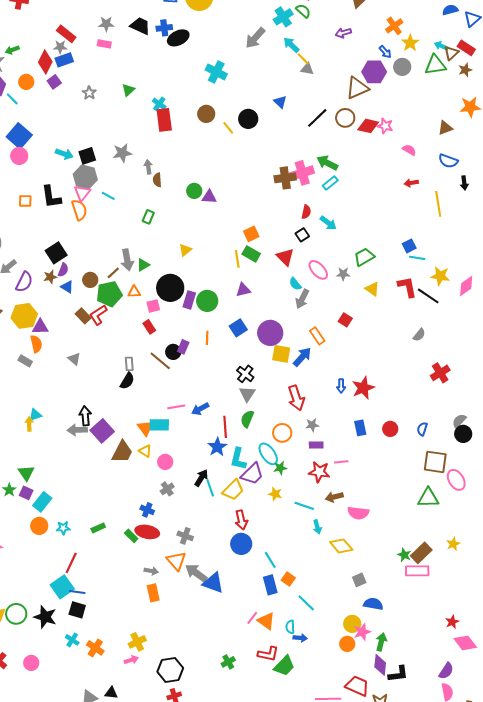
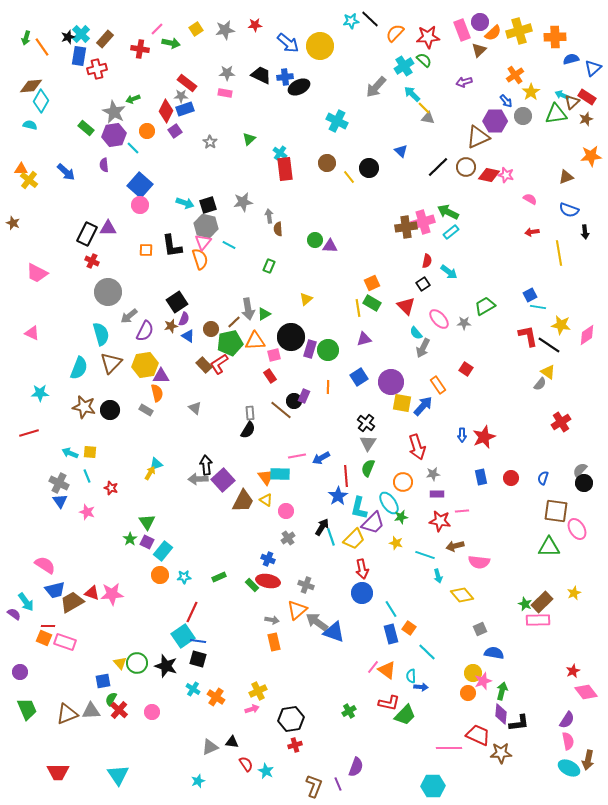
yellow triangle: (372, 289) -> (548, 372), moved
orange triangle: (134, 292) -> (255, 341), size x1.5
yellow arrow: (29, 424) -> (150, 473), turned 32
orange triangle: (176, 561) -> (297, 610), turned 30

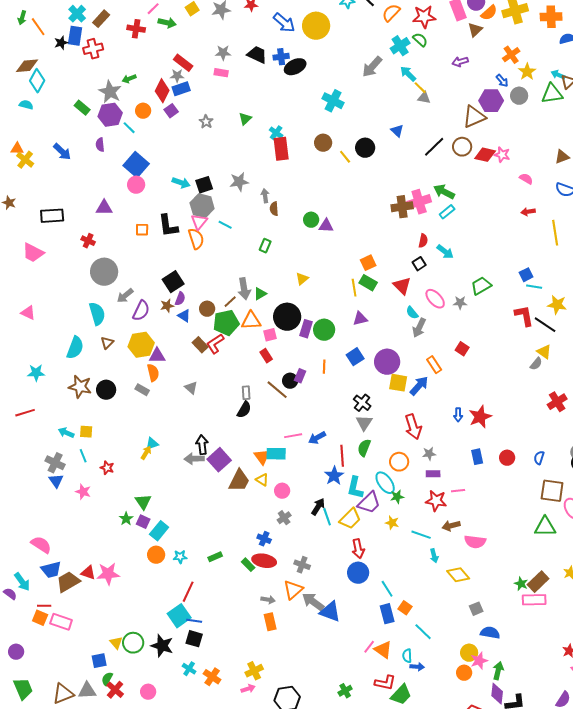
black star: (68, 37) -> (61, 43), moved
black rectangle: (87, 234) -> (52, 216), moved, turned 60
brown triangle: (111, 363) -> (107, 343), size x0.6

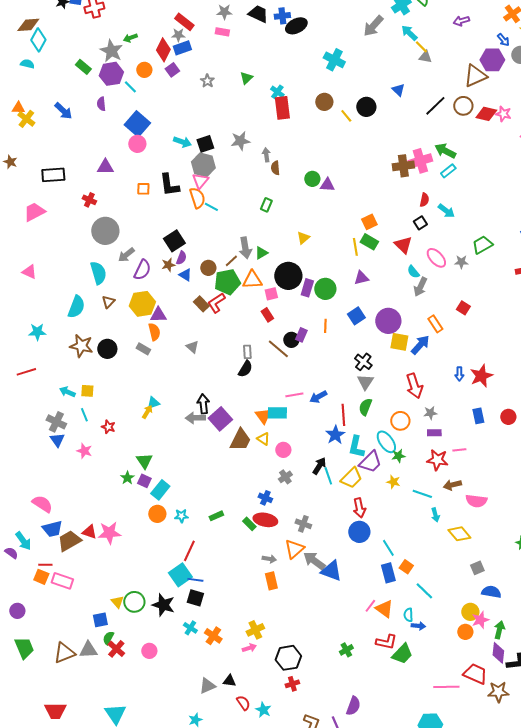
cyan line: (225, 225) -> (211, 207), moved
pink trapezoid: (33, 253) -> (34, 212), turned 125

